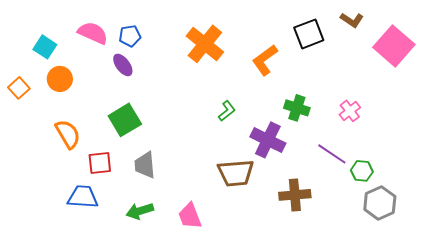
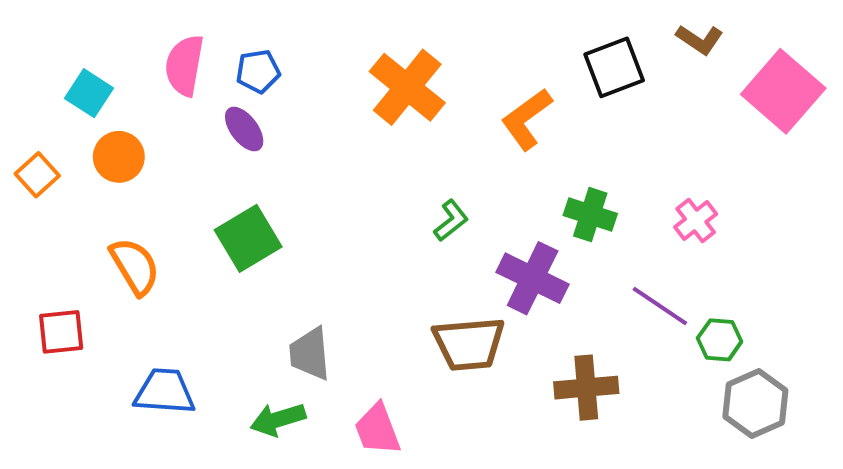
pink semicircle: (93, 33) -> (184, 65), turned -104
red square: (100, 163) -> (61, 332), moved
gray trapezoid: (145, 165) -> (310, 354), moved

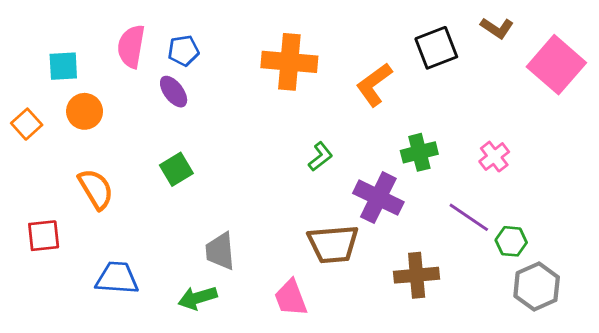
orange cross: (407, 87) -> (289, 62), turned -34
cyan square: (89, 93) -> (63, 66), turned -36
green cross: (590, 215) -> (419, 152), turned -32
green square: (248, 238) -> (176, 169), size x0.7
pink trapezoid: (377, 429) -> (291, 298), moved

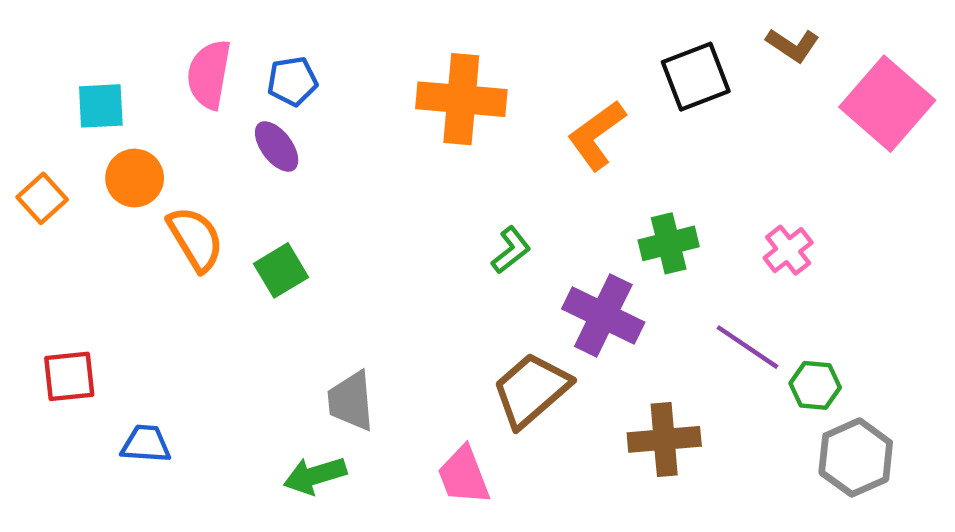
orange semicircle: (96, 189) -> (195, 239), moved
brown trapezoid: (333, 244) -> (531, 390), turned 144
blue trapezoid: (117, 278) -> (146, 444), moved, size x0.7

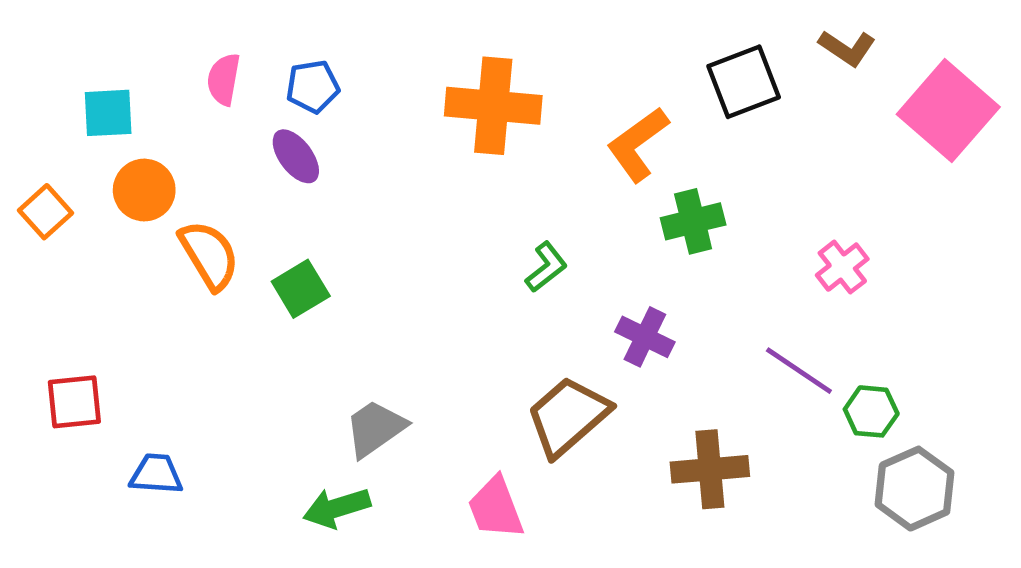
pink semicircle: (209, 74) -> (224, 79), size x0.7
green cross: (669, 243) -> (693, 221), moved
purple cross: (603, 315) -> (645, 337), size x0.7
gray trapezoid: (351, 401) -> (375, 428), turned 60

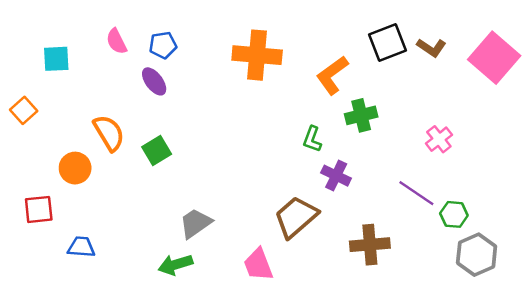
brown L-shape: (847, 48) -> (431, 48), moved
pink semicircle: (224, 79) -> (116, 41), turned -36
orange circle: (144, 190) -> (75, 168), moved
green L-shape: (546, 267) -> (312, 139), moved, turned 148

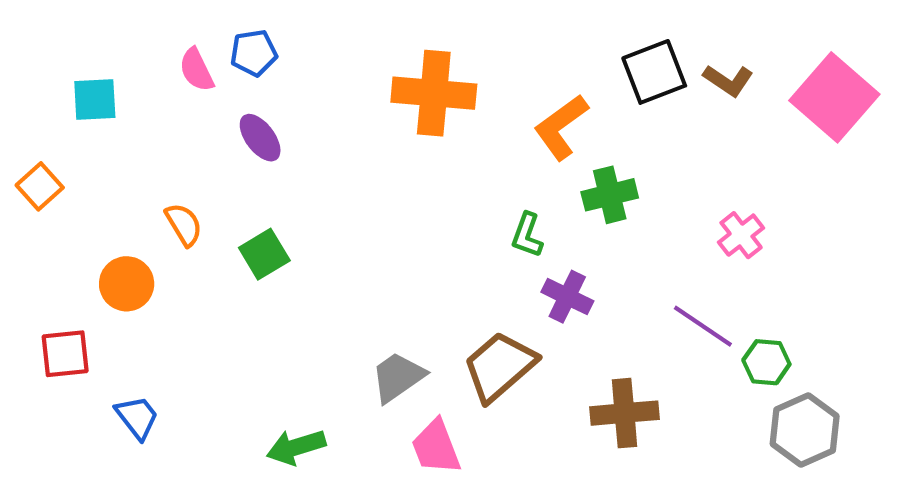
blue pentagon: (163, 45) -> (254, 53), moved
orange semicircle: (109, 133) -> (184, 224), size x0.7
gray trapezoid: (196, 223) -> (398, 377), moved
blue trapezoid: (81, 247) -> (137, 417), turned 48

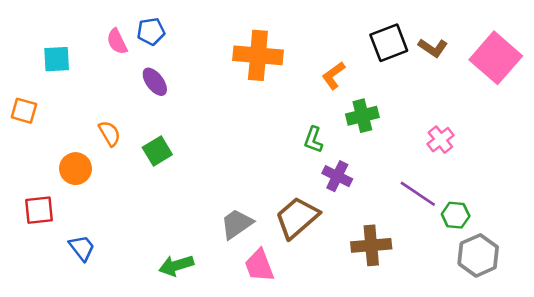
orange L-shape: (561, 127) -> (333, 75), size x0.7
orange square: (40, 186) -> (24, 111), turned -32

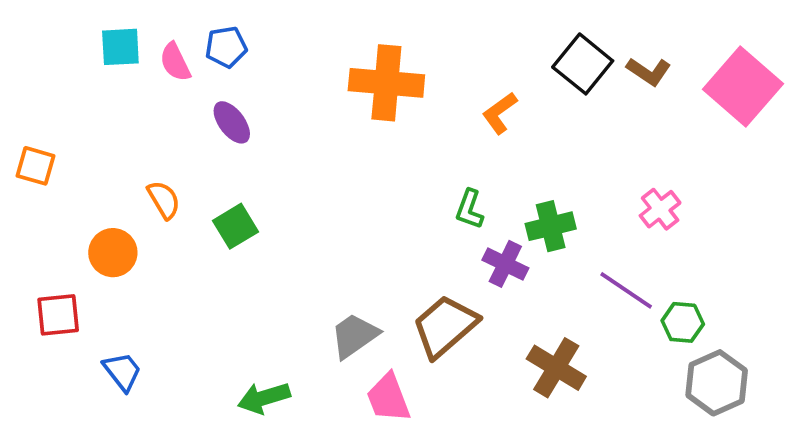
black square: (389, 43) -> (583, 64), turned -30
cyan square: (57, 59) -> (120, 47), moved
green cross: (362, 116) -> (551, 226), moved
brown cross: (371, 245) -> (556, 368), turned 36

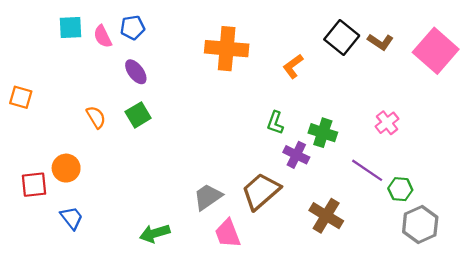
green square: (236, 226) -> (138, 115), moved
green cross: (551, 226) -> (323, 133), turned 32
orange circle: (113, 253) -> (66, 168), moved

